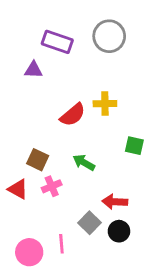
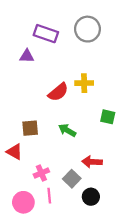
brown square: (38, 160) -> (30, 128), turned -30
pink cross: (52, 186) -> (41, 173), moved
black circle: (119, 231) -> (91, 197), moved

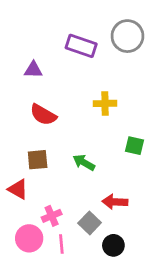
gray circle: (87, 29) -> (127, 36), moved
purple rectangle: (46, 34) -> (81, 46), moved
red semicircle: (58, 92) -> (43, 115), moved, turned 70
pink circle: (23, 202) -> (29, 238), moved

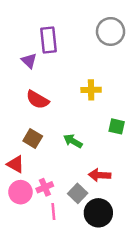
purple rectangle: (81, 46) -> (48, 40), moved, turned 65
purple triangle: (33, 70) -> (29, 61), turned 42
brown square: (38, 160) -> (33, 139), turned 36
pink circle: (29, 238) -> (20, 192), moved
black circle: (113, 245) -> (98, 213), size x1.5

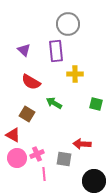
gray circle: (111, 31) -> (68, 24), moved
purple rectangle: (48, 40) -> (56, 51), moved
green arrow: (73, 141) -> (54, 103), moved
gray square: (78, 193) -> (64, 159), turned -35
black circle: (98, 213) -> (94, 181), moved

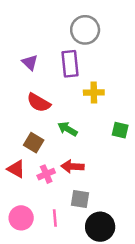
red arrow: (82, 144) -> (73, 167), moved
pink cross: (37, 154) -> (46, 174), moved
pink circle: (17, 158) -> (21, 218), moved
black circle: (94, 181) -> (100, 227), moved

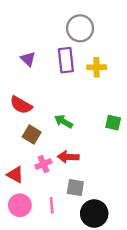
yellow cross: (94, 93) -> (97, 67), moved
red semicircle: (39, 103) -> (21, 105), moved
red triangle: (16, 169) -> (15, 175), moved

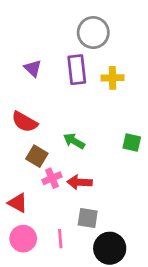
pink cross: (43, 164) -> (52, 178), moved

